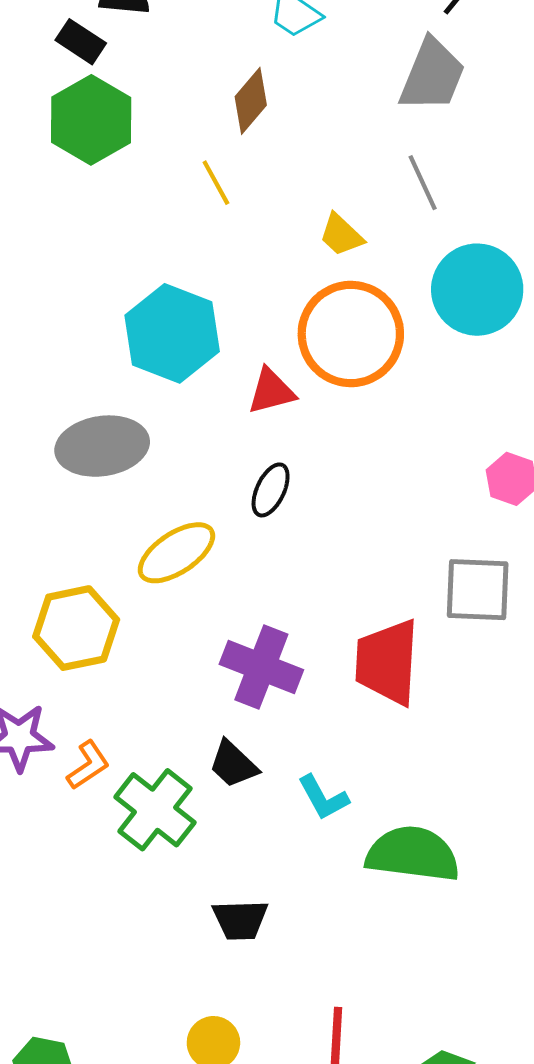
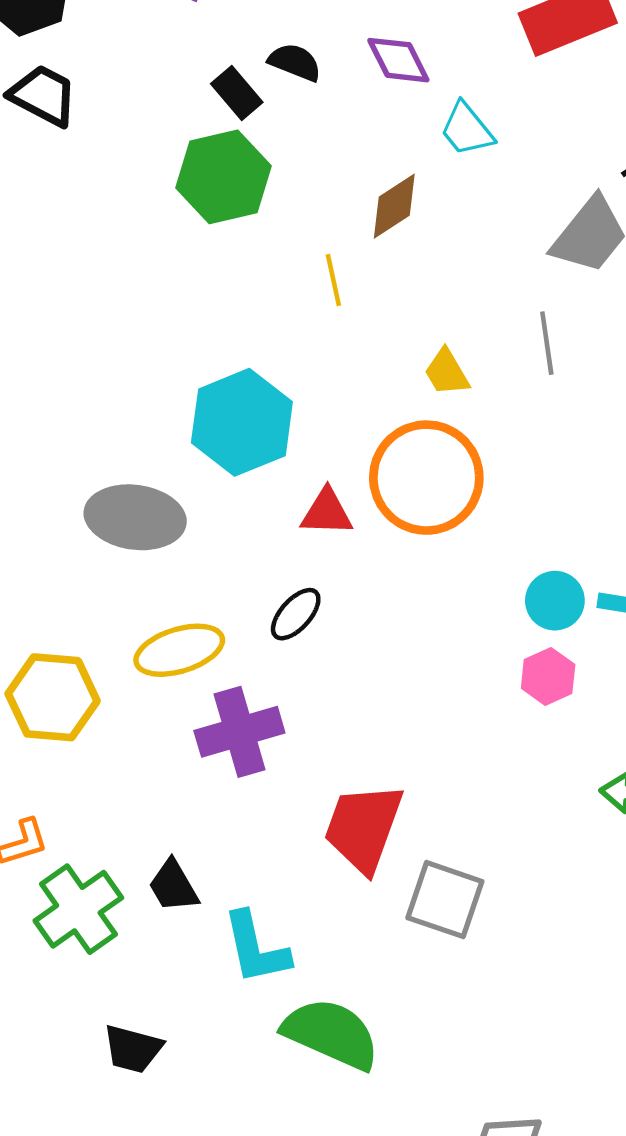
cyan circle: (477, 290) -> (555, 601), moved, size x0.6
gray square: (478, 590) -> (445, 900), moved
purple cross: (261, 667) -> (239, 732), moved, turned 36
cyan L-shape: (323, 798) -> (256, 948), size x1.4

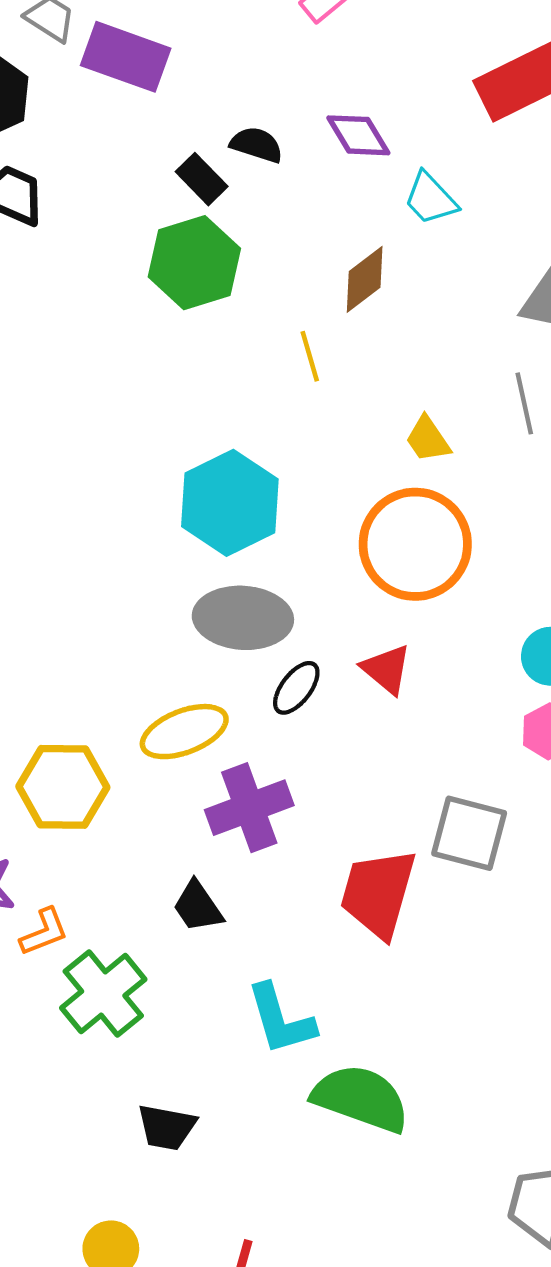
red triangle: (327, 512) -> (386, 669), moved, turned 42
gray ellipse: (135, 517) -> (243, 618), moved
black trapezoid: (173, 886) -> (198, 907), moved
gray square: (445, 900) -> (469, 833), moved

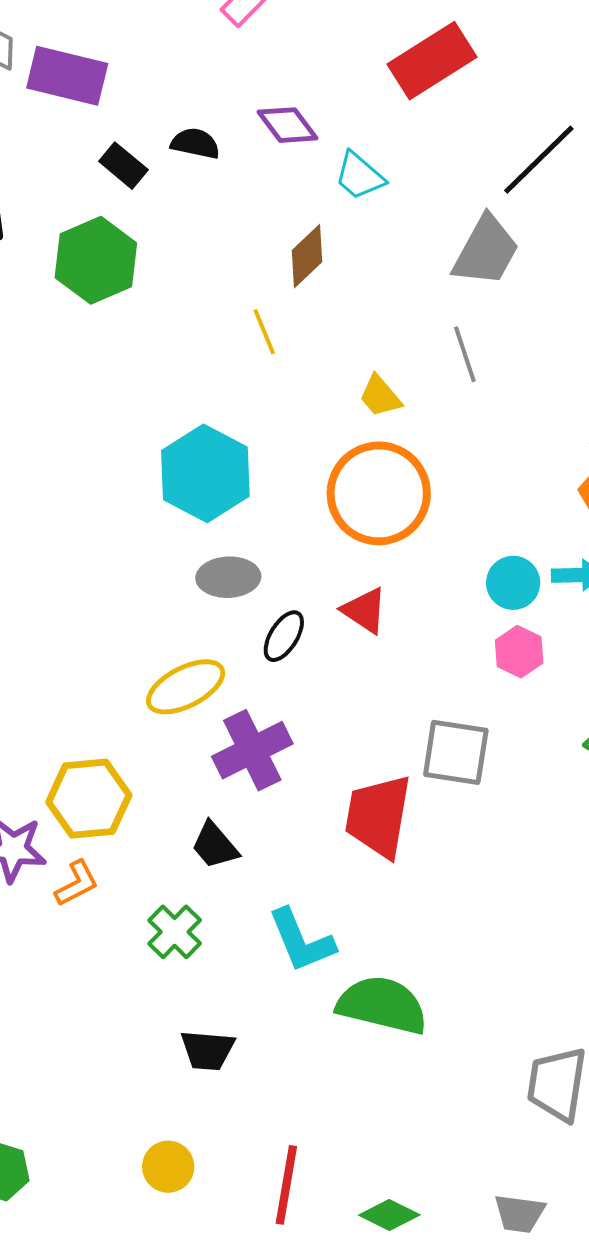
black rectangle: (202, 179) -> (123, 166), moved
green hexagon: (194, 263) -> (96, 260), moved
gray ellipse: (243, 618) -> (228, 577), size x0.7
yellow hexagon: (63, 787) -> (89, 799), moved
green cross: (103, 994) -> (175, 932), moved, size x0.7

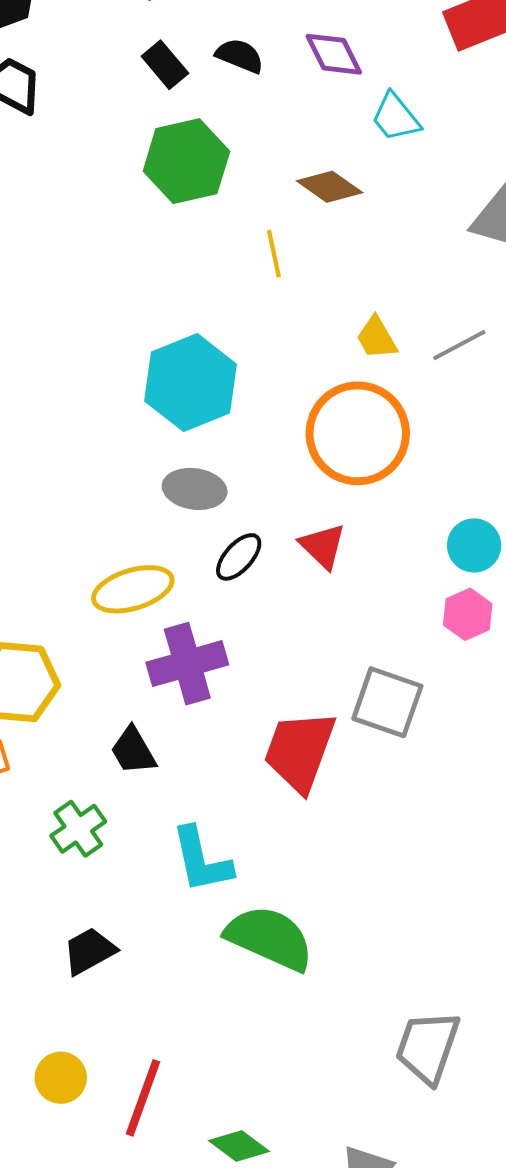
brown diamond: (307, 256) -> (330, 187), turned 68
green hexagon: (96, 260) -> (186, 161), moved
gray line: (465, 354) -> (459, 345), moved, turned 70
black trapezoid: (208, 1050) -> (89, 951), turned 136
yellow circle: (168, 1167) -> (61, 1078), moved

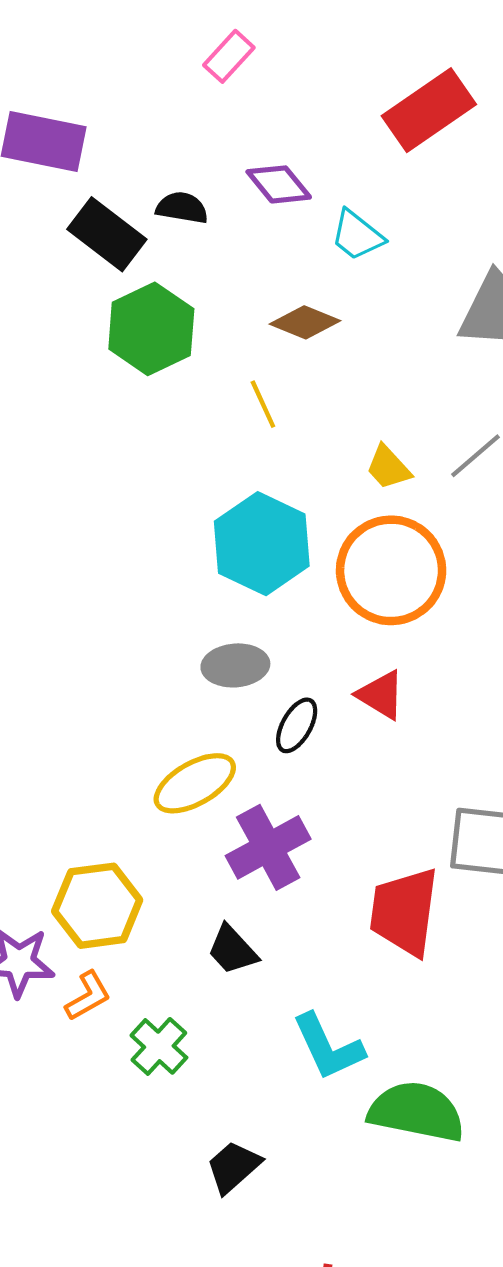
black rectangle: (165, 65) -> (107, 234), size x1.5
cyan hexagon: (190, 383) -> (262, 544), moved
green cross: (78, 829) -> (159, 1046), moved

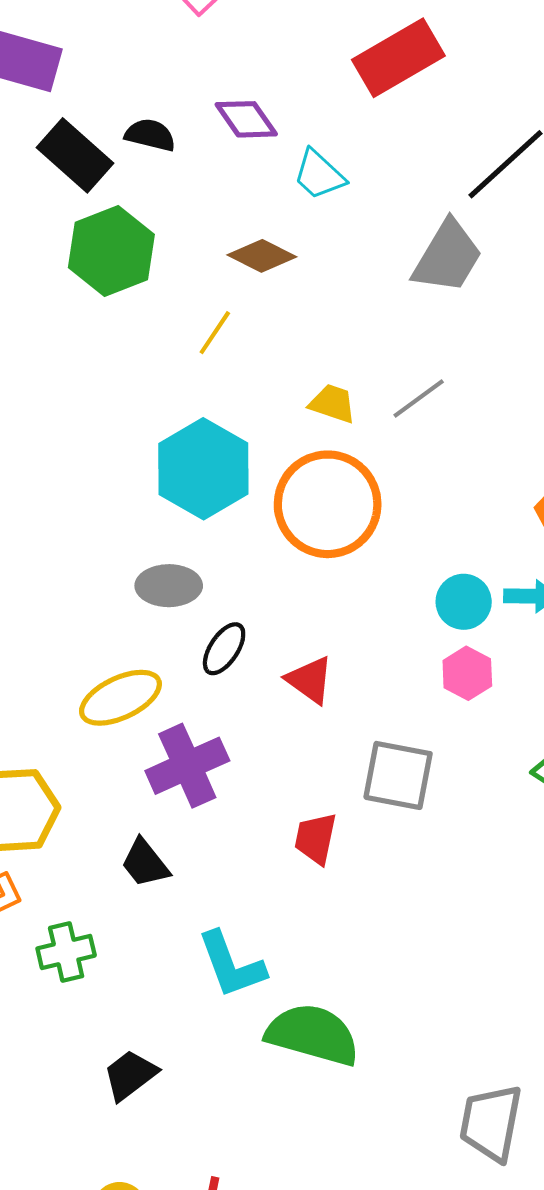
yellow line: (263, 404) -> (215, 333), turned 54
yellow trapezoid: (388, 467) -> (333, 404), turned 147
red triangle: (381, 695) -> (310, 680), moved
red trapezoid: (404, 912) -> (315, 838), size x0.6
green cross: (159, 1046) -> (66, 952), turned 30

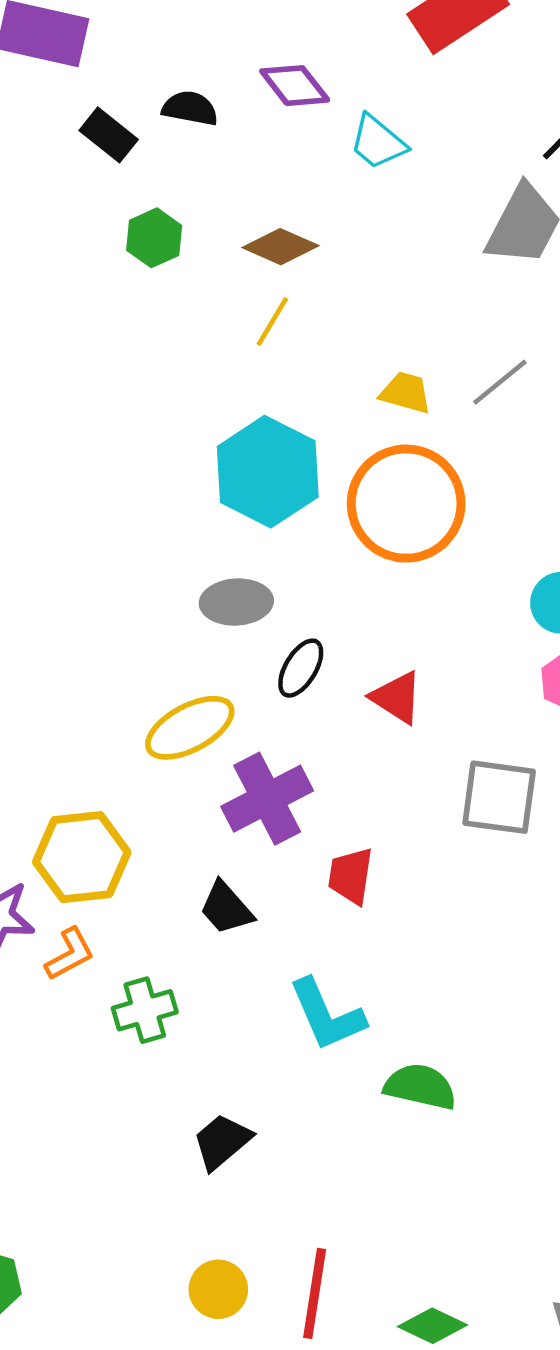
black rectangle: (75, 155) -> (109, 135), size x0.7
green hexagon: (111, 251) -> (154, 238), size x0.6
brown diamond: (262, 256) -> (280, 247), moved
red trapezoid: (315, 838) -> (351, 876), moved
green semicircle: (313, 1035) -> (420, 1087), size x0.7

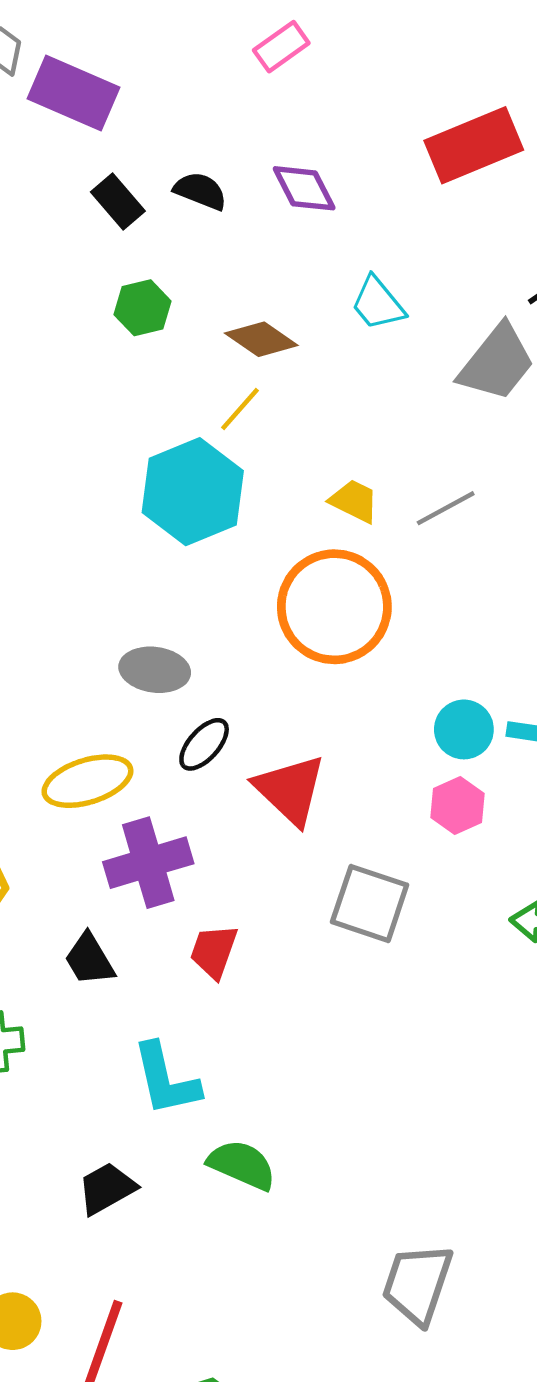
cyan trapezoid: (378, 142) -> (378, 303), moved
cyan hexagon: (268, 472) -> (193, 492), moved
red triangle: (397, 697) -> (290, 790), size x1.4
black trapezoid: (222, 1142) -> (107, 1188), moved

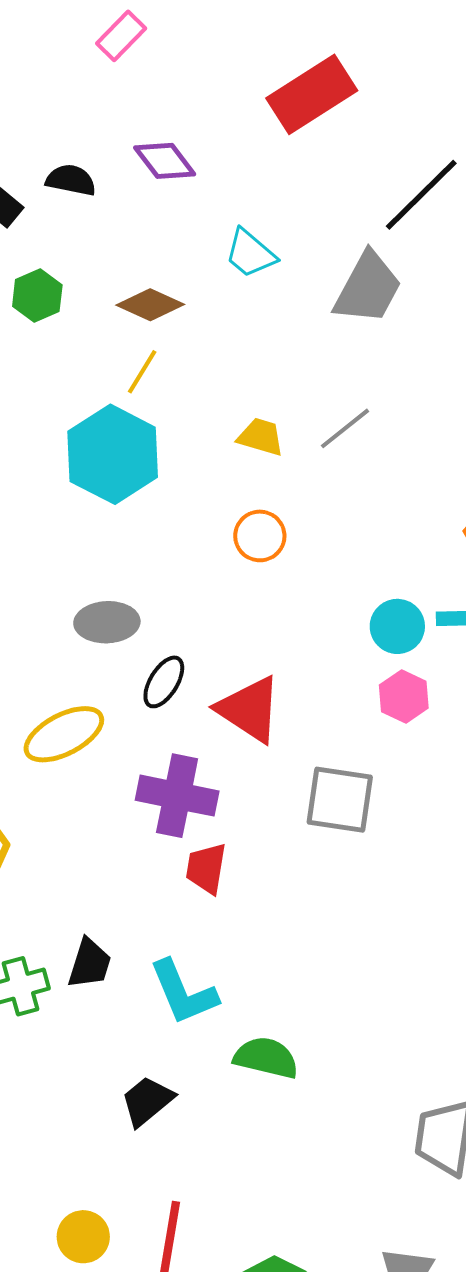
orange circle: (334, 607) -> (260, 536), size x0.5
purple cross: (148, 863) -> (177, 796), moved, turned 38
black trapezoid: (89, 959) -> (90, 964), moved, turned -122

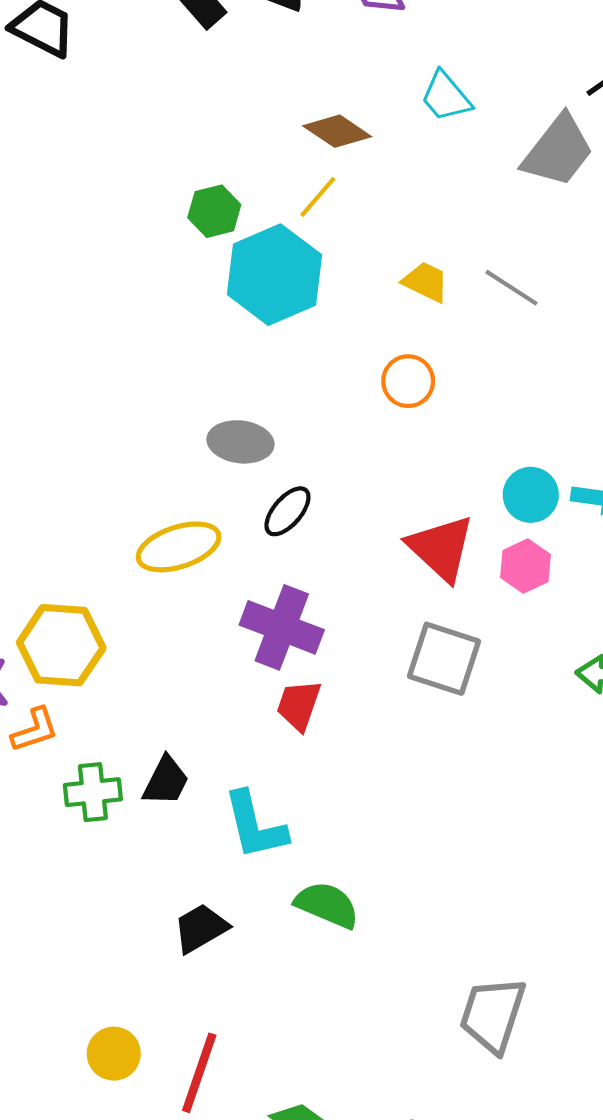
green hexagon: (37, 296) -> (214, 211), moved
gray line: (345, 428) -> (512, 288), turned 62
red triangle: (249, 709) -> (441, 548), moved

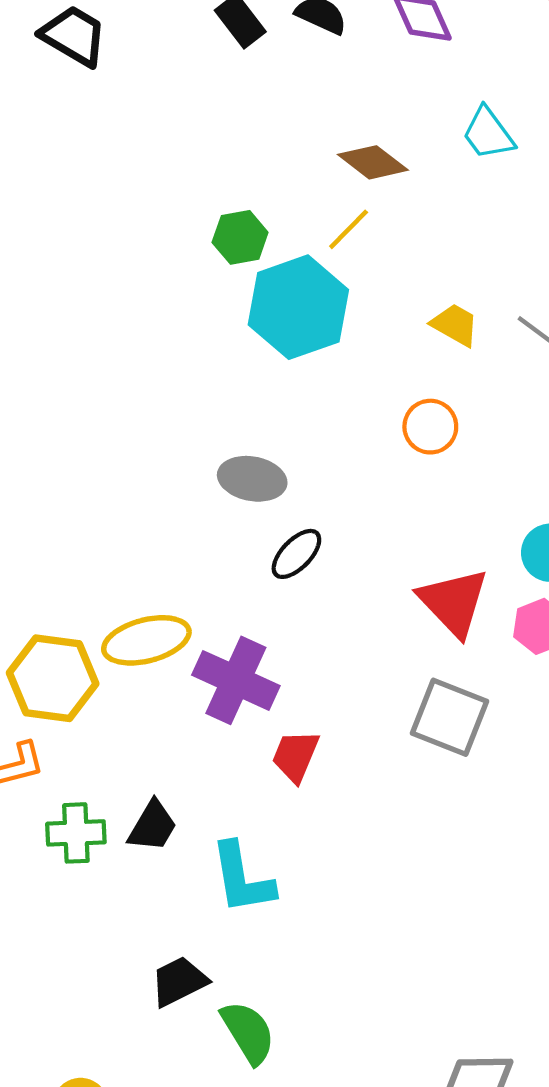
yellow ellipse: (179, 547) -> (146, 640), moved
purple cross: (282, 627) -> (236, 680), moved
green semicircle: (327, 905) -> (248, 1032), moved, turned 32

